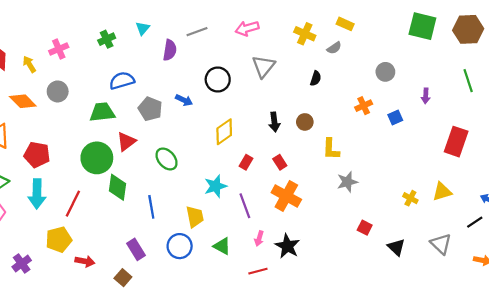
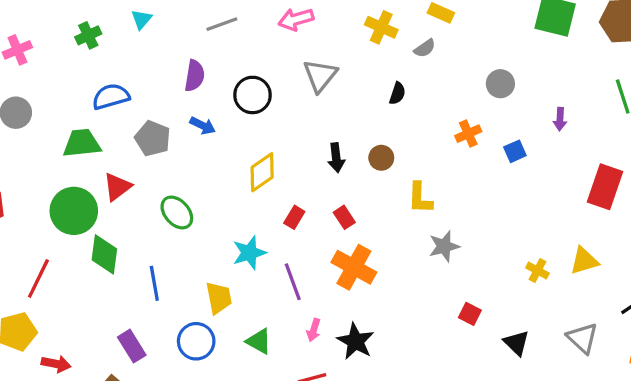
purple semicircle: (170, 50) -> (195, 76), moved

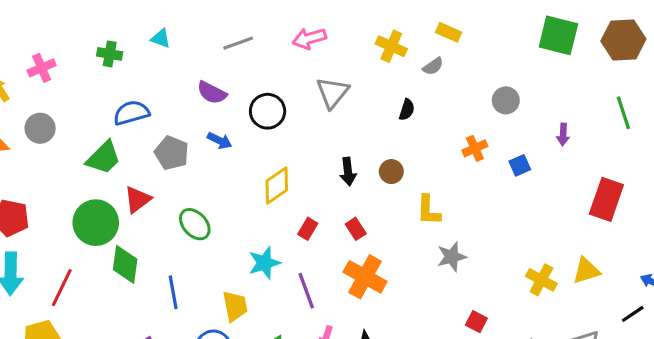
cyan triangle: (141, 19) -> (161, 38), turned -50
green cross: (88, 35) -> (110, 54), turned 35
purple semicircle: (195, 76) -> (212, 93), turned 108
green trapezoid: (82, 143) -> (103, 158), turned 141
yellow cross: (537, 270) -> (541, 280), size x1.4

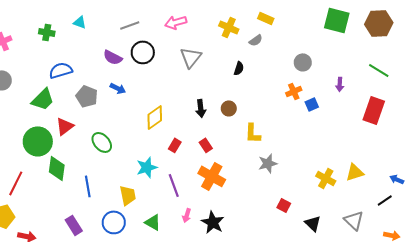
black circle: (268, 111) -> (143, 52), moved
green line: (623, 113) -> (379, 70), turned -40
orange cross: (475, 148) -> (294, 91), moved
red rectangle: (606, 199) -> (374, 110), moved

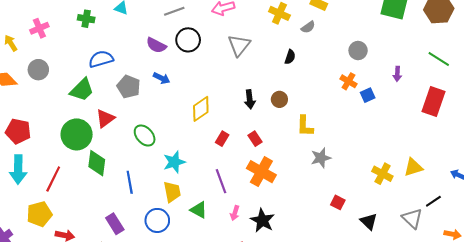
orange cross: (294, 91) -> (348, 81), turned -35
cyan star: (147, 167) -> (174, 162), moved
black line: (385, 200) -> (433, 201), moved
green triangle: (153, 222) -> (199, 210), moved

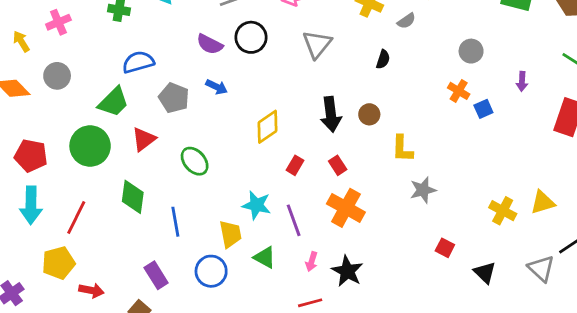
black arrow: (250, 99) -> (331, 114), size x1.4
green circle: (77, 134) -> (90, 146), moved
cyan star: (174, 162) -> (256, 205), moved, turned 30

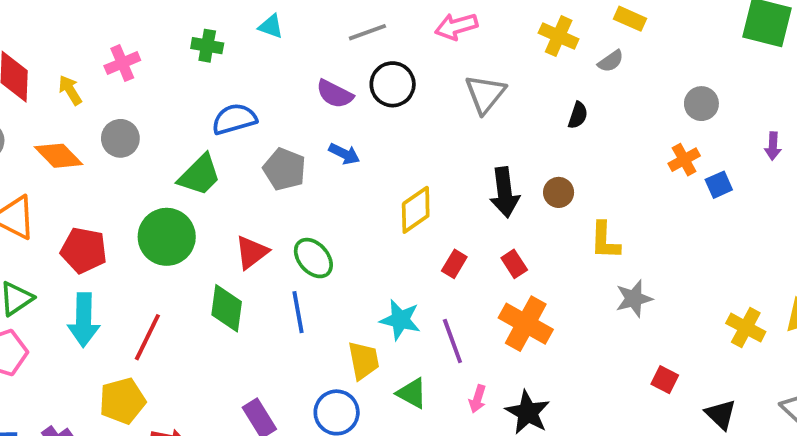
orange cross: (459, 91) -> (684, 160), turned 30
red triangle: (144, 139) -> (252, 252), moved
blue line: (175, 222) -> (298, 312), moved

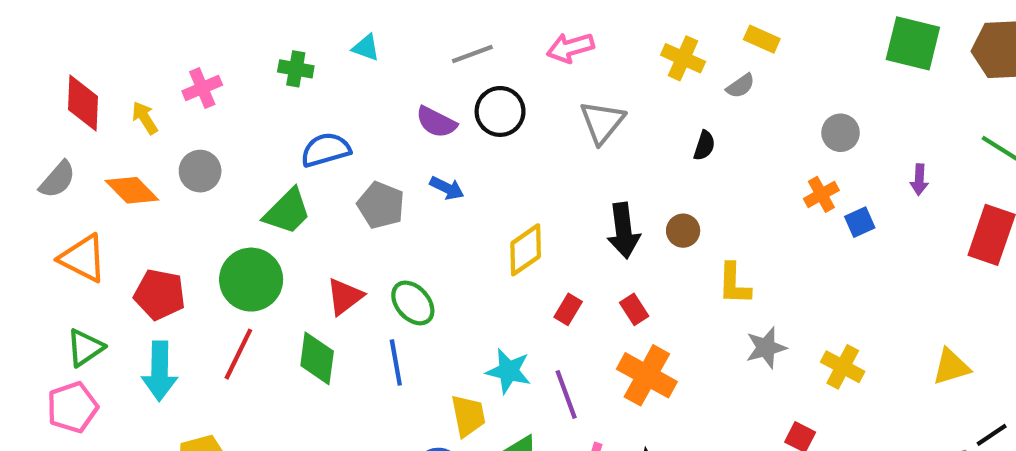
yellow cross: (746, 328) -> (843, 367), moved
red line: (147, 337) -> (238, 354), moved

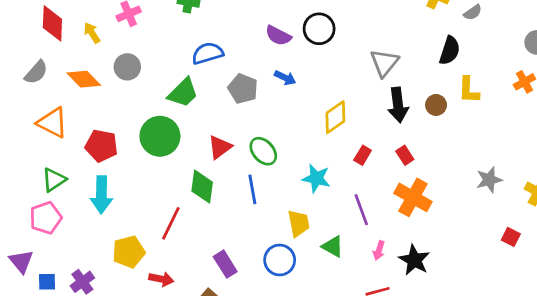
gray triangle: (602, 122) -> (384, 63), moved
black semicircle: (704, 146) -> (450, 51), size x1.5
yellow L-shape: (734, 284) -> (469, 90), moved
red line: (238, 354) -> (171, 223), moved
cyan star: (509, 371) -> (316, 178), moved

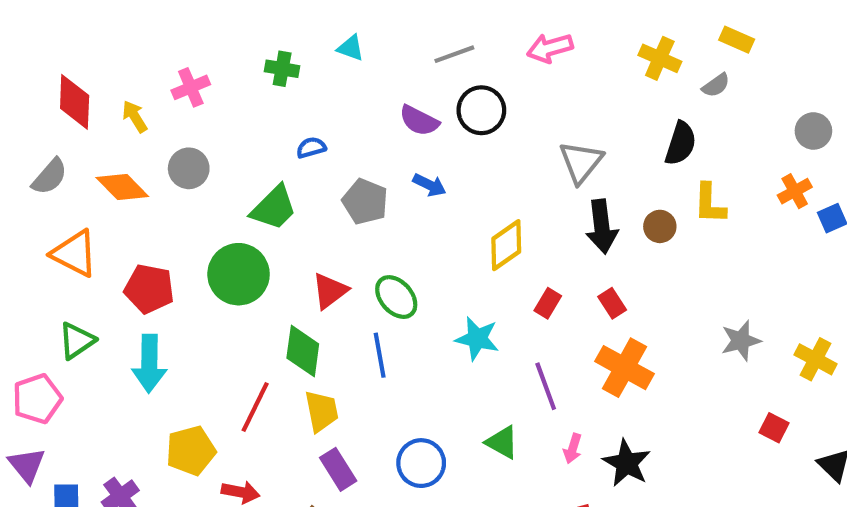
blue semicircle: (208, 53) -> (311, 148), size x0.6
pink pentagon: (46, 218) -> (37, 399), moved
yellow trapezoid: (299, 223) -> (322, 411), moved

